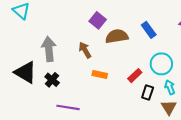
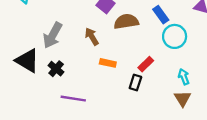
gray arrow: (49, 49) -> (53, 35), turned -145
cyan circle: (161, 64) -> (175, 36), moved
black rectangle: (148, 93) -> (135, 82), moved

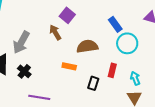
brown semicircle: (126, 22) -> (87, 46), moved
brown arrow: (92, 36) -> (55, 32), moved
red rectangle: (146, 64) -> (112, 70), moved, turned -32

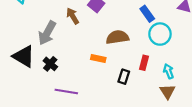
brown arrow: (55, 32) -> (73, 16), moved

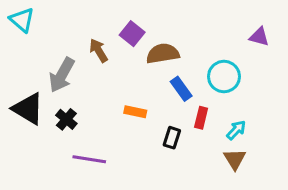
blue rectangle: (147, 14) -> (181, 89), moved
brown semicircle: (117, 37) -> (163, 54), moved
cyan arrow: (168, 71) -> (236, 130), turned 64

